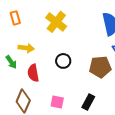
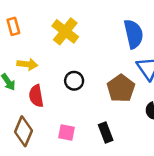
brown pentagon: (100, 67) -> (121, 88), turned -30
black rectangle: (88, 102) -> (106, 133), turned -49

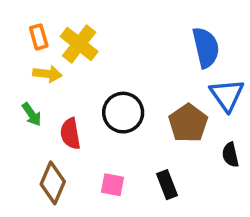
yellow cross: (65, 31) -> (79, 44), moved
yellow arrow: (27, 64) -> (47, 74), moved
black circle: (74, 81) -> (123, 113), size x1.5

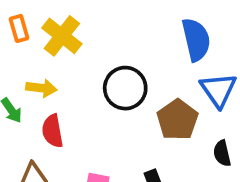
yellow arrow: (47, 74) -> (41, 88), moved
black circle: (123, 113) -> (125, 88), moved

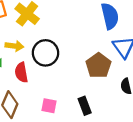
black circle: (125, 88) -> (45, 53), moved

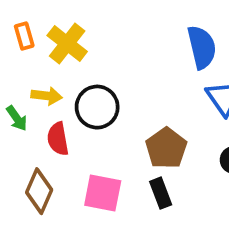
brown pentagon: (98, 66) -> (166, 148), moved
pink square: (49, 106) -> (103, 193), size x1.5

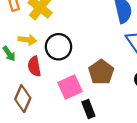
pink square: (103, 193) -> (70, 87), moved, turned -35
black rectangle: (161, 193) -> (88, 109), moved

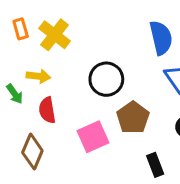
black circle: (59, 47) -> (106, 79), moved
black rectangle: (88, 109) -> (155, 165), moved

